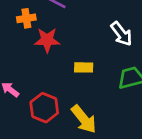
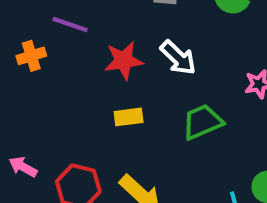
red star: (47, 40) -> (124, 61), moved

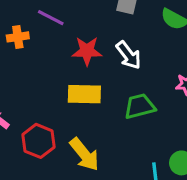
yellow rectangle: (129, 117) -> (84, 94), size x1.5

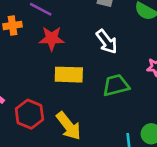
red star: (87, 51) -> (52, 39), moved

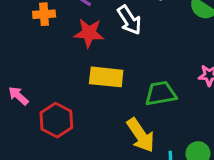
white arrow: (107, 42) -> (129, 20), moved
yellow arrow: (69, 126) -> (141, 135), moved

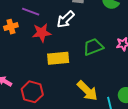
white arrow: (129, 20) -> (66, 19), turned 90
green trapezoid: (161, 94) -> (93, 47), moved

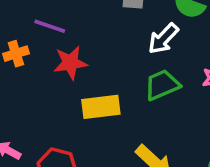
white arrow: (66, 19) -> (163, 39), moved

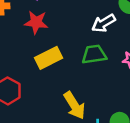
yellow rectangle: (101, 107) -> (49, 58), turned -35

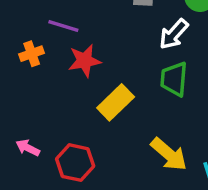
green trapezoid: (94, 54) -> (174, 79), turned -60

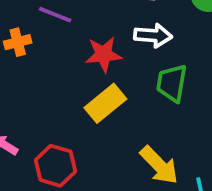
white arrow: (174, 34) -> (153, 35), moved, turned -132
red star: (85, 61) -> (104, 54), moved

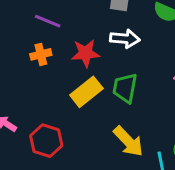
orange cross: (18, 42) -> (41, 54), moved
green trapezoid: (172, 83) -> (125, 88), moved

